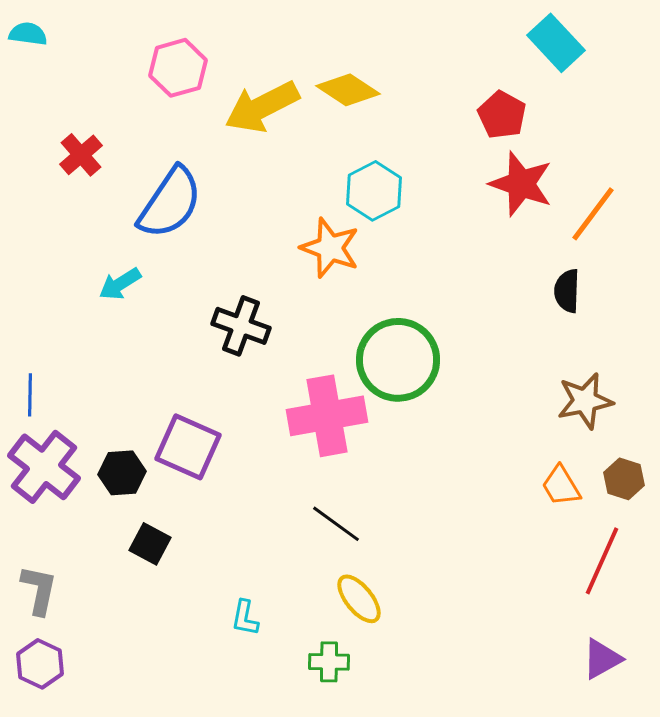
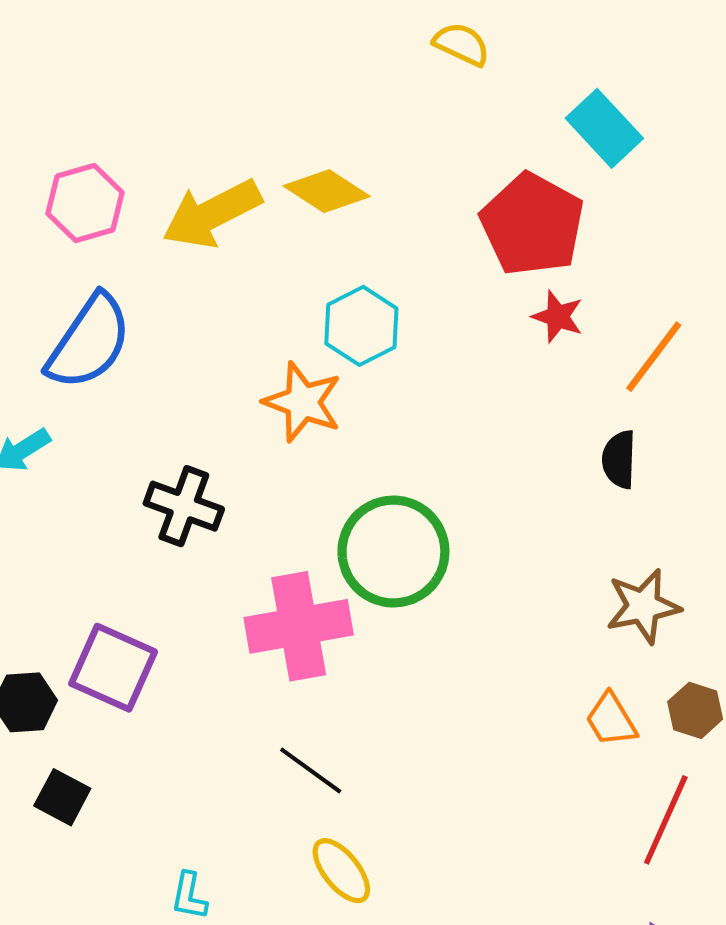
pink hexagon: (178, 68) -> (85, 203), moved
red pentagon: (502, 115) -> (532, 224), size x1.6
red star: (521, 184) -> (558, 317), size x0.6

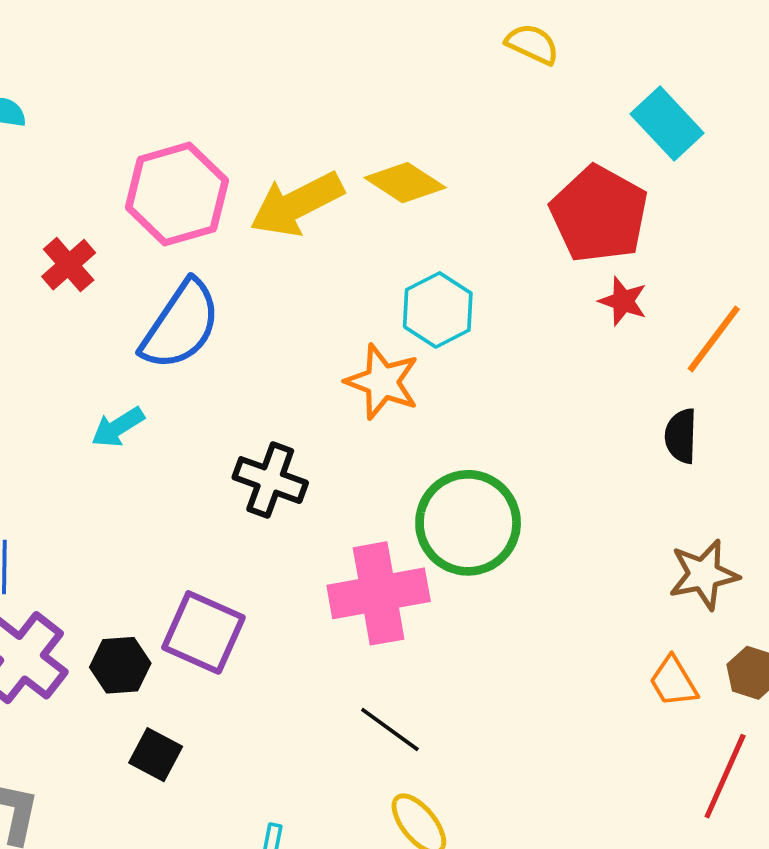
pink hexagon: (85, 203) -> (177, 194), size x1.4

